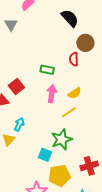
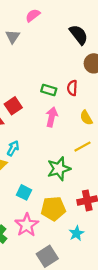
red semicircle: (74, 59) -> (72, 88), moved
yellow semicircle: (75, 93) -> (86, 118), moved, turned 88
yellow line: (69, 112) -> (82, 147), moved
cyan square: (45, 155) -> (24, 192), moved

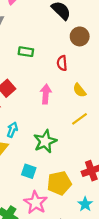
green rectangle: (49, 90) -> (26, 52), moved
green star: (59, 169) -> (45, 141), moved

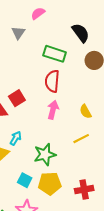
green rectangle: (26, 52) -> (55, 54), moved, size x1.5
red semicircle: (62, 63) -> (52, 81), moved, size x1.5
yellow pentagon: (59, 183) -> (50, 183), moved

